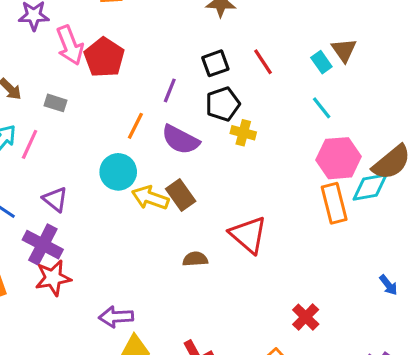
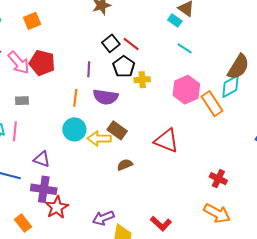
red line: (263, 62) -> (131, 44), moved
pink hexagon: (339, 158) -> (186, 90), moved
brown semicircle: (195, 259) -> (125, 165), moved

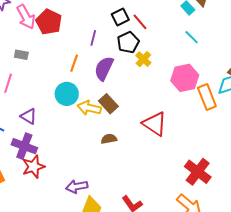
yellow cross: (142, 80) -> (143, 59), turned 35
purple semicircle: (105, 97) -> (104, 68), turned 95
red cross: (218, 179) -> (198, 172), size x1.5

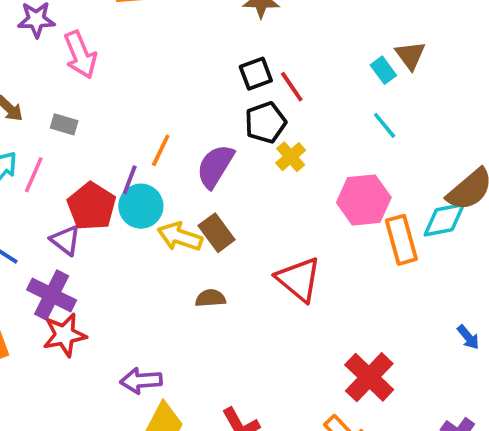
red pentagon: (49, 22) -> (92, 206), moved
purple line: (93, 38) -> (130, 180), moved

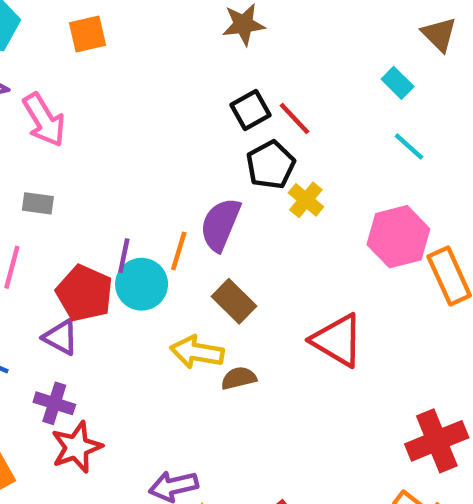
brown triangle: (410, 55) -> (439, 34), moved
orange line: (161, 150) -> (179, 251), moved
yellow arrow: (180, 237) -> (197, 352), moved
purple cross: (52, 295) -> (54, 403), size x0.7
red cross: (369, 377) -> (437, 441), turned 33

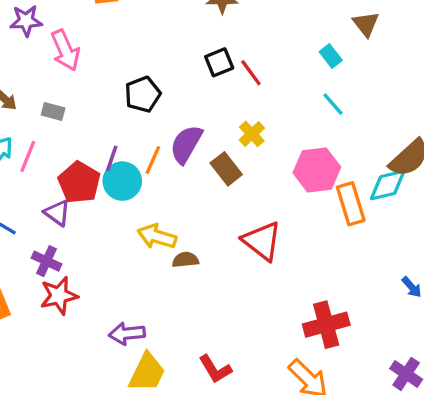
black pentagon: (271, 165) -> (143, 94), moved
brown rectangle: (234, 301) -> (226, 169), moved

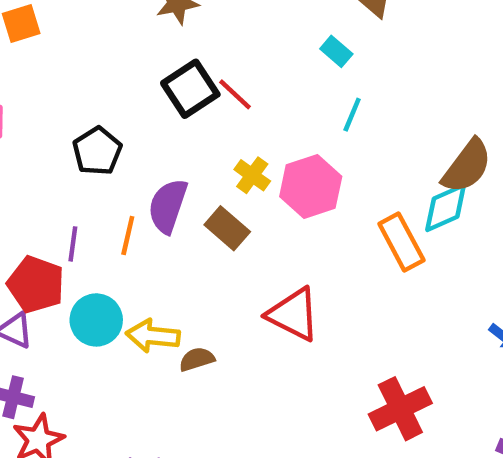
black square: (219, 62) -> (190, 89), size x1.4
cyan line: (333, 104) -> (352, 115), turned 75
pink hexagon: (317, 170) -> (311, 187), moved
cyan circle: (122, 181) -> (96, 320), moved

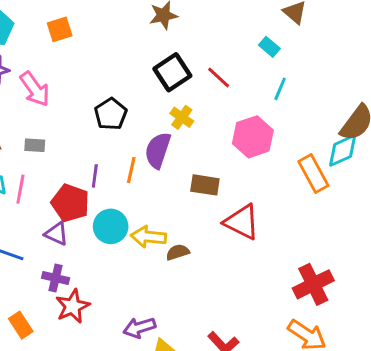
red line: (235, 94) -> (219, 77), moved
yellow cross: (252, 175) -> (182, 117), moved
brown rectangle: (227, 228) -> (205, 185), moved, turned -32

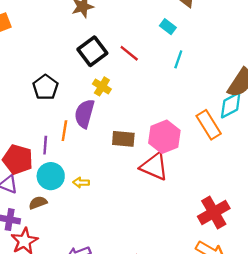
pink hexagon: (253, 137) -> (164, 137), moved
purple line: (95, 176) -> (45, 145), moved
yellow arrow: (148, 237) -> (81, 182), size x0.6
brown semicircle: (178, 252) -> (38, 203), moved

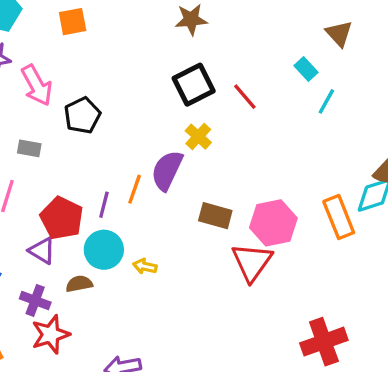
cyan line: (178, 59) -> (326, 101), moved
black pentagon: (45, 87) -> (82, 115), moved
red triangle: (154, 166) -> (252, 262), turned 32

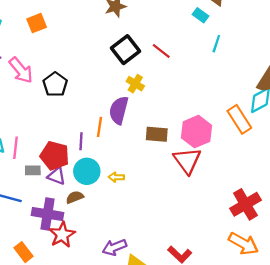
cyan rectangle: (306, 69) -> (200, 15), moved
gray rectangle: (29, 148) -> (33, 170), moved
purple triangle: (42, 251) -> (57, 176), moved
purple cross: (35, 300) -> (47, 214), size x1.5

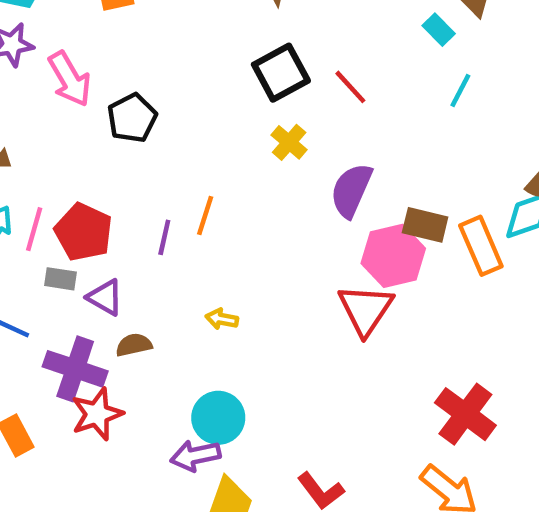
purple semicircle: (119, 110) -> (351, 190), moved
brown rectangle: (157, 134) -> (425, 225), moved
red pentagon: (55, 156) -> (84, 232), moved
cyan circle: (87, 171) -> (218, 418), moved
red cross: (245, 204) -> (465, 414), turned -32

